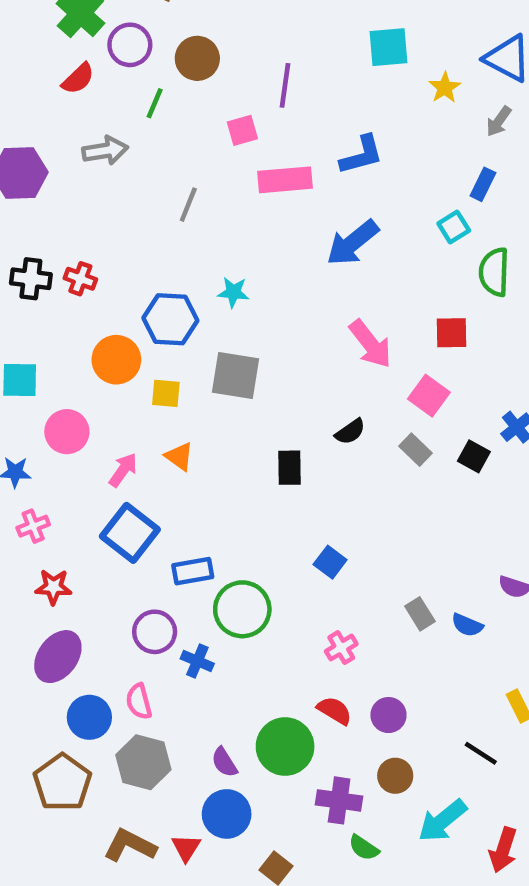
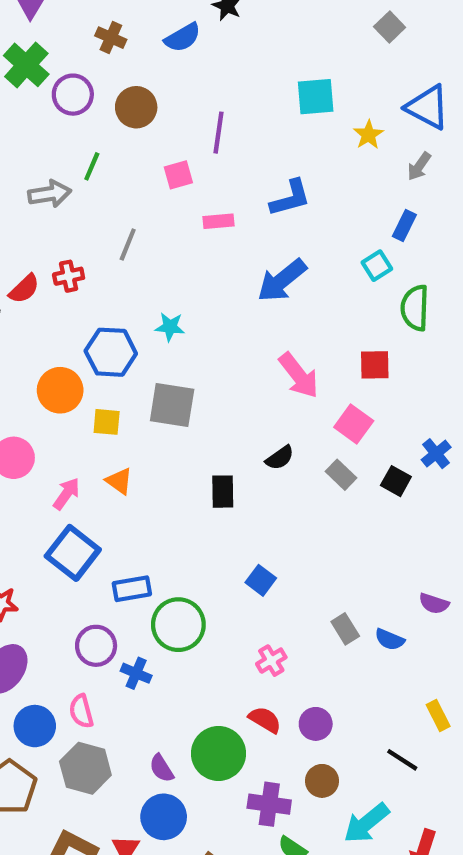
red semicircle: (78, 79) -> (24, 289), moved
green line: (155, 103) -> (92, 166), moved
pink rectangle: (285, 180) -> (219, 221), size x0.6
red cross: (80, 279) -> (69, 276), moved, turned -32

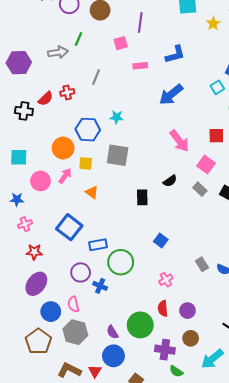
pink arrow: (66, 494) -> (65, 176), moved
red semicircle: (265, 720) -> (163, 308), turned -126

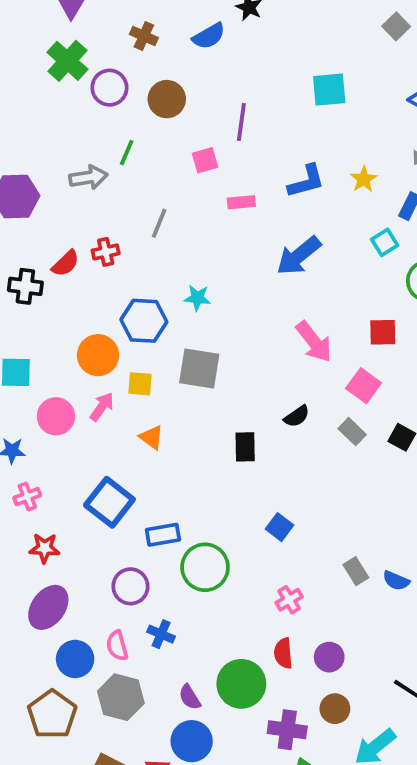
yellow star: (213, 24) -> (364, 179), moved
blue cross: (100, 286) -> (161, 634), moved

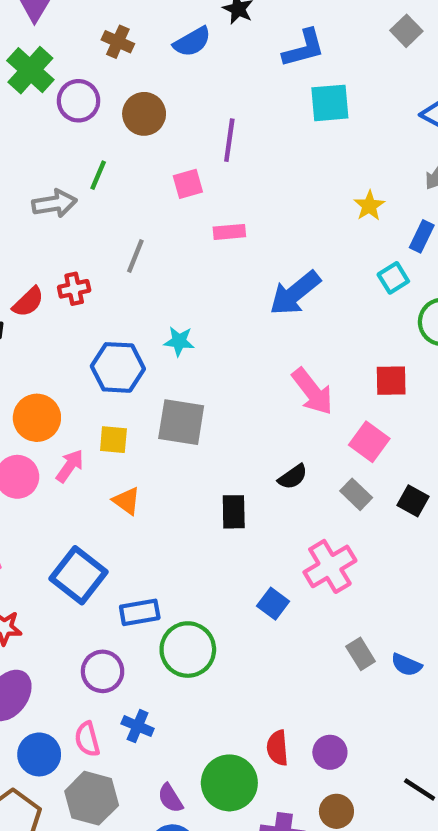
blue L-shape: (306, 181) -> (304, 48), moved
orange circle: (98, 355) -> (37, 418), moved
pink cross: (289, 600) -> (330, 566), moved, size x1.6

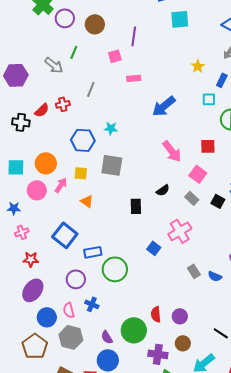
gray arrow: (54, 204) -> (54, 65), turned 48
cyan square: (393, 278) -> (209, 99), turned 32

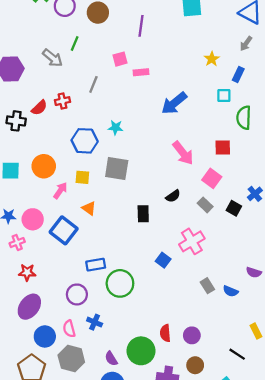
pink square: (115, 56) -> (120, 59), moved
pink circle: (37, 190) -> (33, 219), moved
blue square: (65, 235) -> (64, 230), moved

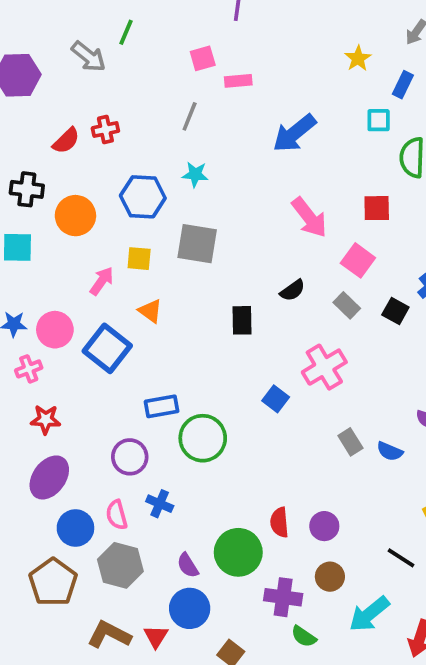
gray line: (93, 84) -> (190, 116), moved
black cross: (16, 121) -> (27, 189), moved
orange circle: (44, 166) -> (75, 216), moved

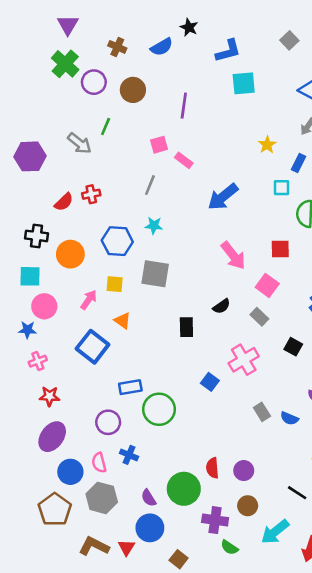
pink rectangle: (238, 81) -> (184, 160), turned 42
black square: (395, 311) -> (293, 347), moved
pink circle: (55, 330) -> (44, 306), moved

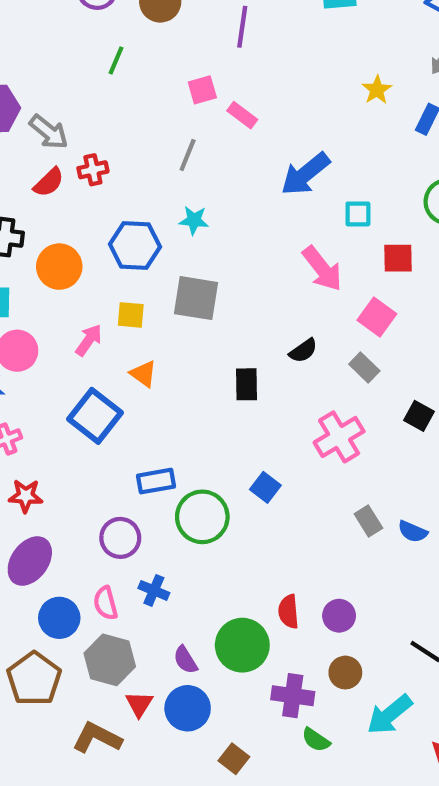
gray arrow: (80, 143) -> (49, 132), moved
cyan square: (282, 188) -> (358, 214), moved
blue square: (210, 382) -> (265, 487), moved
red triangle: (126, 547) -> (139, 704), moved

